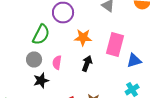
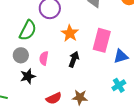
orange star: (83, 38) -> (70, 33), turned 30

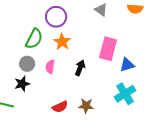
orange star: (70, 33) -> (62, 42), moved
black star: (28, 76) -> (22, 84), moved
cyan cross: (119, 85) -> (125, 94), size x1.5

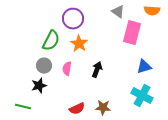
pink rectangle: (108, 49) -> (132, 33), moved
cyan cross: (125, 94) -> (142, 96), turned -30

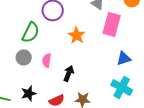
orange star: (79, 44) -> (77, 35), moved
black arrow: (97, 70) -> (69, 73), moved
black star: (39, 86) -> (29, 93), moved

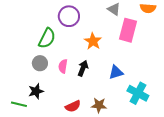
blue triangle: (124, 58) -> (116, 72), moved
black arrow: (69, 73) -> (83, 68), moved
black star: (29, 93) -> (36, 91), moved

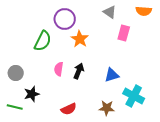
pink rectangle: (128, 30) -> (124, 33), size x0.7
orange star: (93, 41) -> (80, 39), moved
gray circle: (40, 63) -> (16, 73), moved
brown star: (99, 105) -> (107, 108), moved

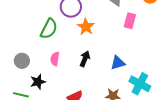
pink semicircle: (59, 69) -> (55, 59), moved

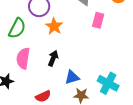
pink semicircle: (55, 59) -> (23, 58), size x1.5
blue triangle: (118, 63) -> (72, 77), moved

